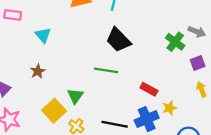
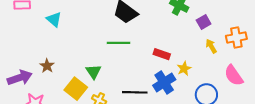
brown star: (38, 71) -> (47, 66), moved

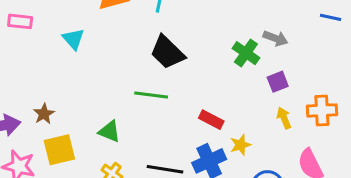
cyan triangle: (54, 19) -> (73, 39), moved
green triangle: (93, 72) -> (110, 131), turned -42
yellow square: (76, 89) -> (59, 150), moved, turned 30

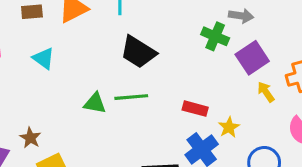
purple square: (278, 82) -> (252, 58), size x1.5
green triangle: (110, 131) -> (95, 103), moved

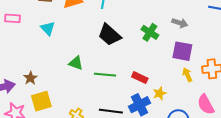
green cross: (215, 36) -> (150, 32), moved
purple square: (252, 58) -> (182, 51), turned 35
green line: (131, 97) -> (105, 75), moved

